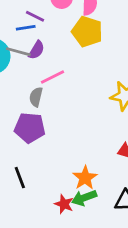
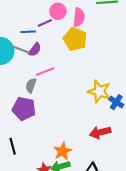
purple line: (35, 16) -> (45, 23), moved, turned -56

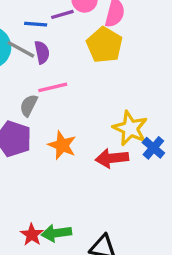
purple semicircle: (35, 50) -> (42, 52), turned -56
red arrow: (100, 132) -> (112, 158), moved
orange star: (63, 151) -> (62, 145), moved, turned -30

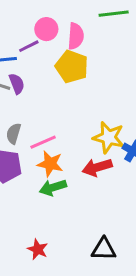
pink line: (53, 87) -> (43, 142), moved
green arrow: (56, 233) -> (53, 187), moved

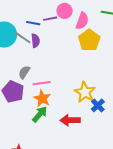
yellow pentagon: (72, 67) -> (89, 40), moved
red arrow: (97, 167) -> (70, 120), moved
green arrow: (53, 187) -> (40, 114), turned 132

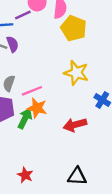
yellow star: (85, 92) -> (76, 73), moved
green arrow: (40, 114) -> (25, 119), moved

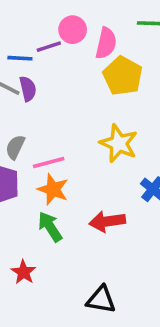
green arrow: (25, 119) -> (50, 227), moved, turned -66
red star: (25, 175) -> (24, 272), moved

